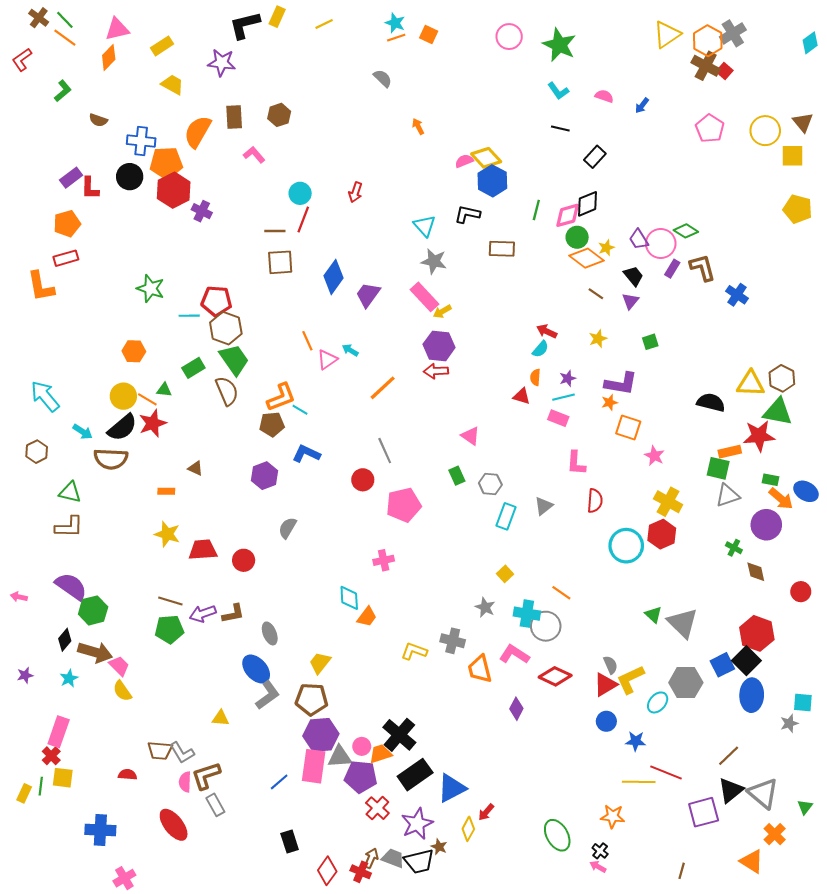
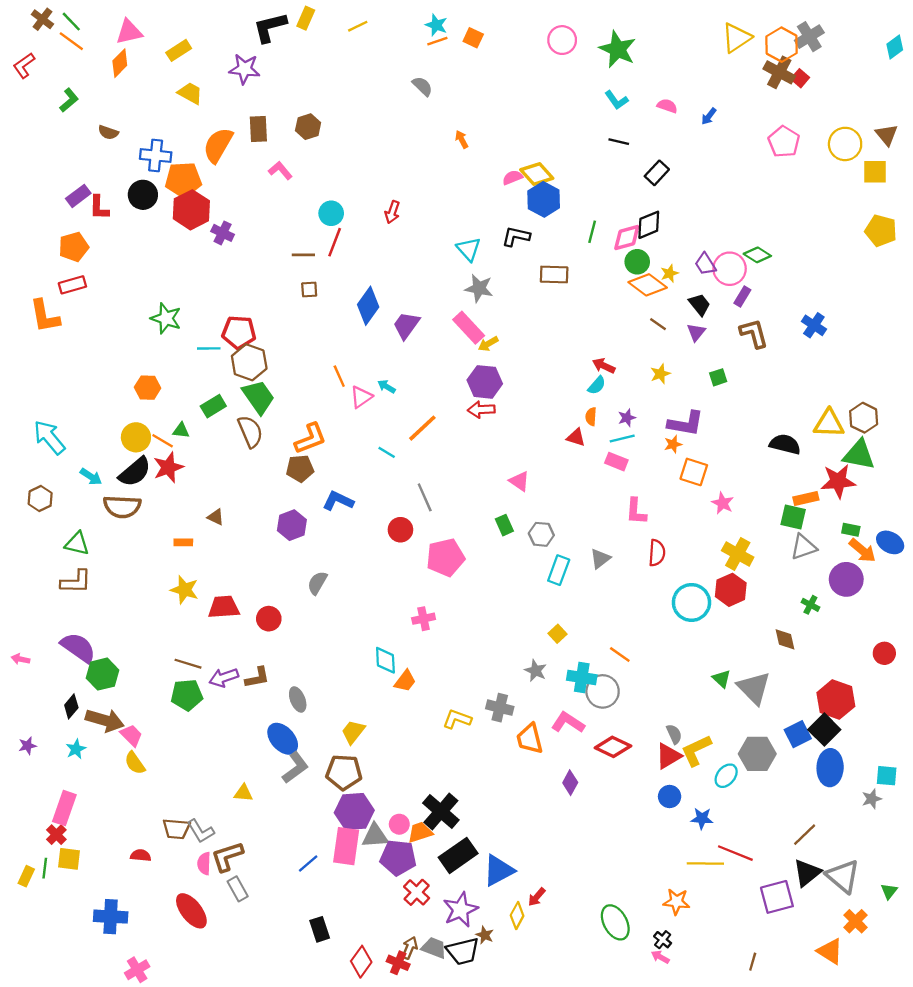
brown square: (280, 262) -> (309, 289), size x0.6
brown L-shape: (703, 268) -> (754, 333), moved
cyan line: (300, 410) -> (387, 452), moved
brown diamond: (756, 572) -> (785, 639), moved

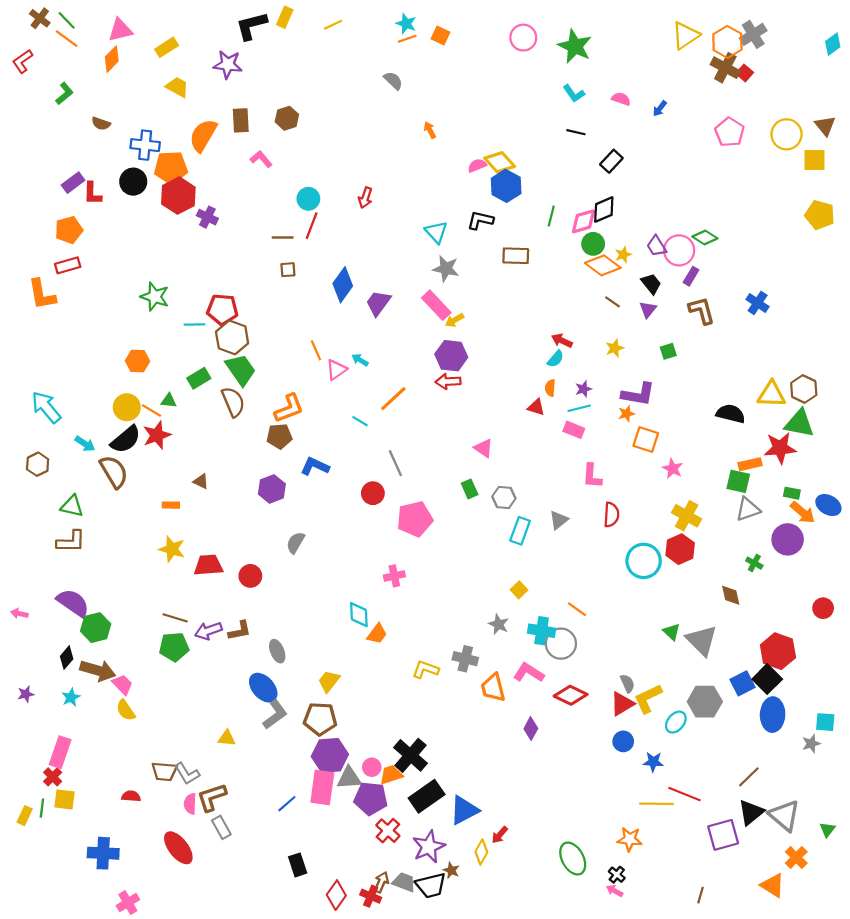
brown semicircle: (122, 507) -> (114, 472), turned -124

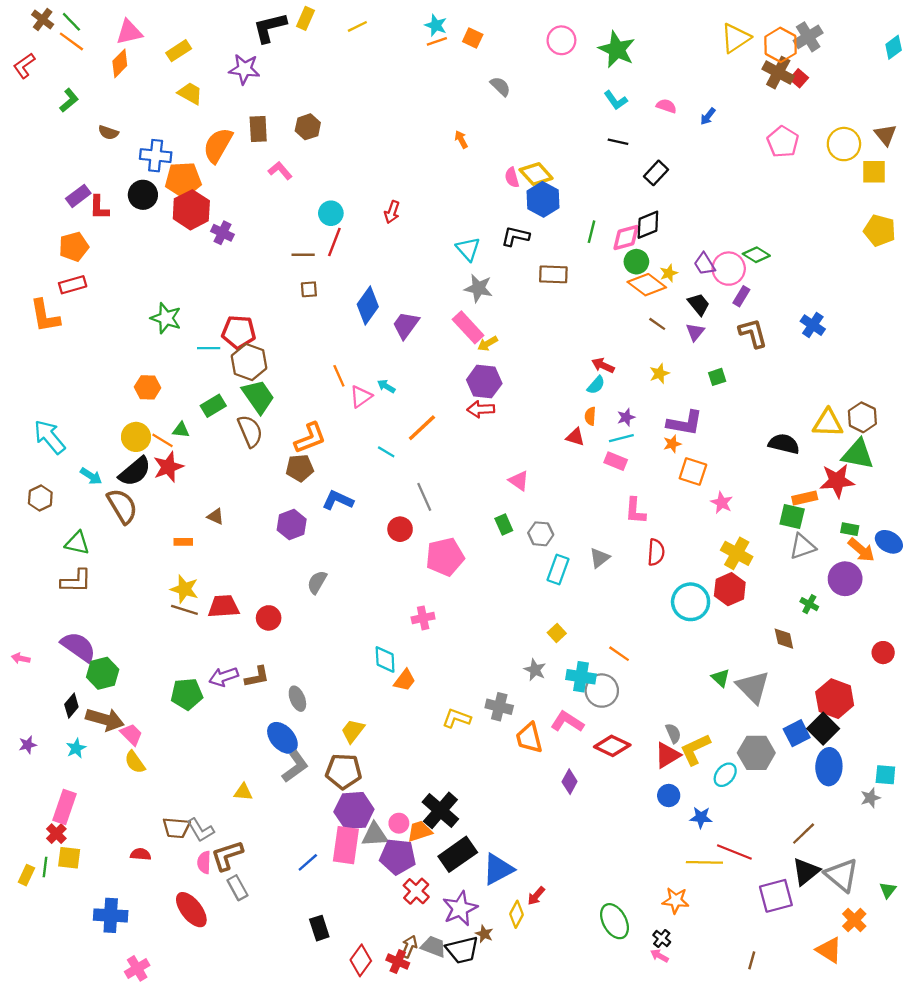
gray semicircle: (393, 81) -> (500, 86), moved
pink semicircle: (477, 165) -> (512, 177), turned -84
brown line: (175, 618) -> (184, 610), moved

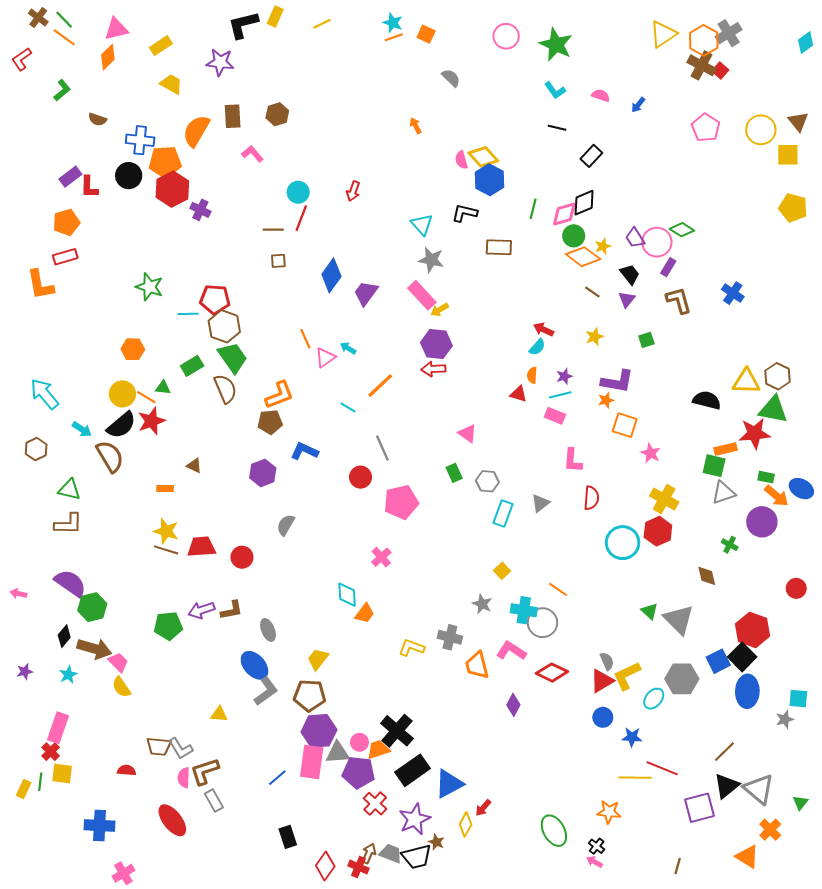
pink cross: (423, 618) -> (381, 557), turned -30

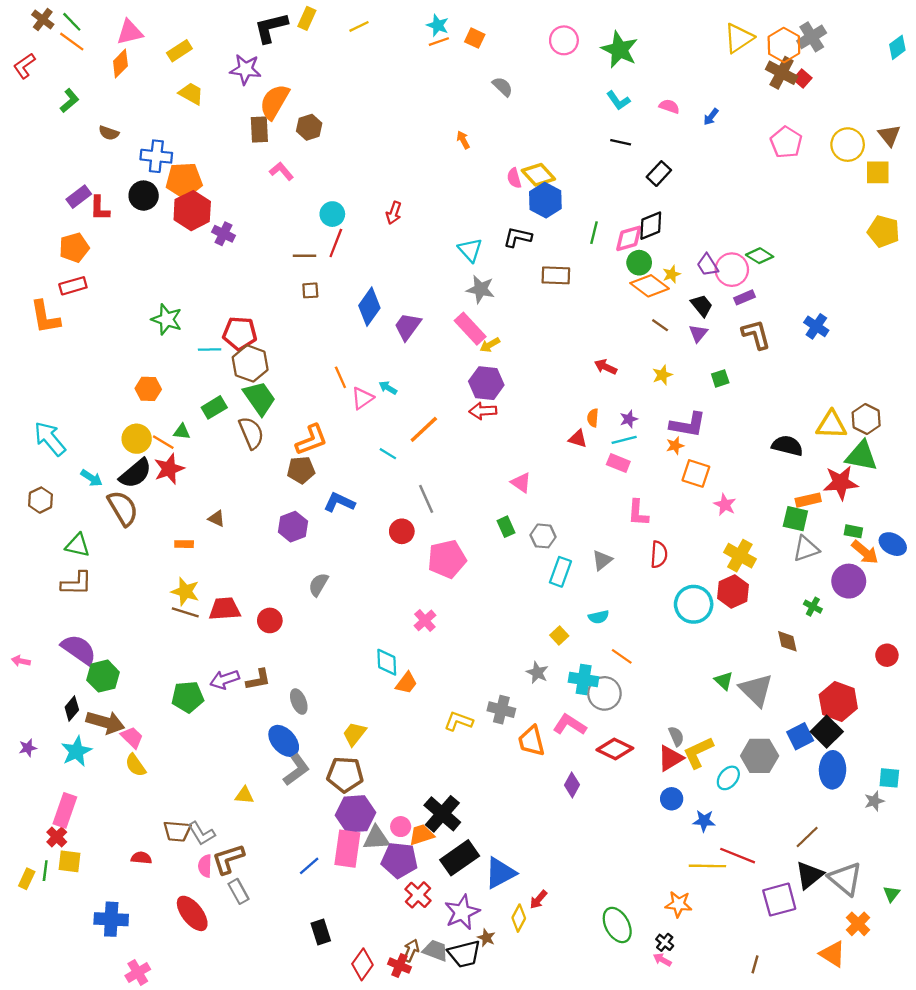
orange semicircle: (196, 131) -> (274, 102), moved
purple rectangle: (668, 267) -> (745, 297), turned 36
cyan semicircle: (537, 347) -> (599, 617), moved, turned 36
cyan star: (68, 675) -> (76, 751), size x1.5

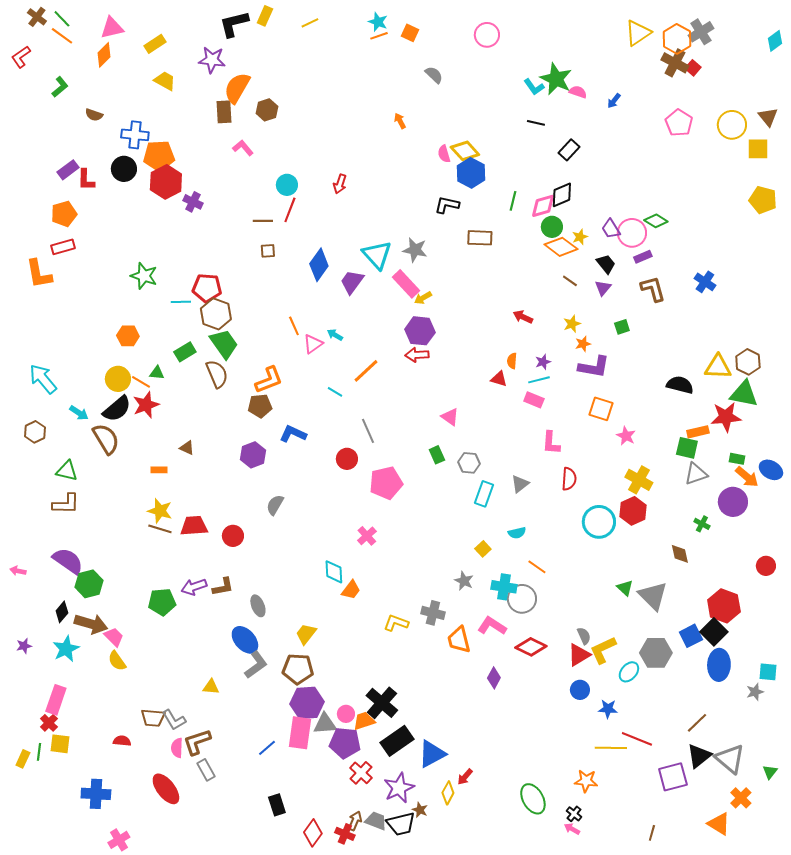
green star: (619, 50) -> (556, 79), moved
cyan triangle: (470, 250) -> (377, 255), moved, size x1.4
orange star: (675, 446) -> (583, 344), moved

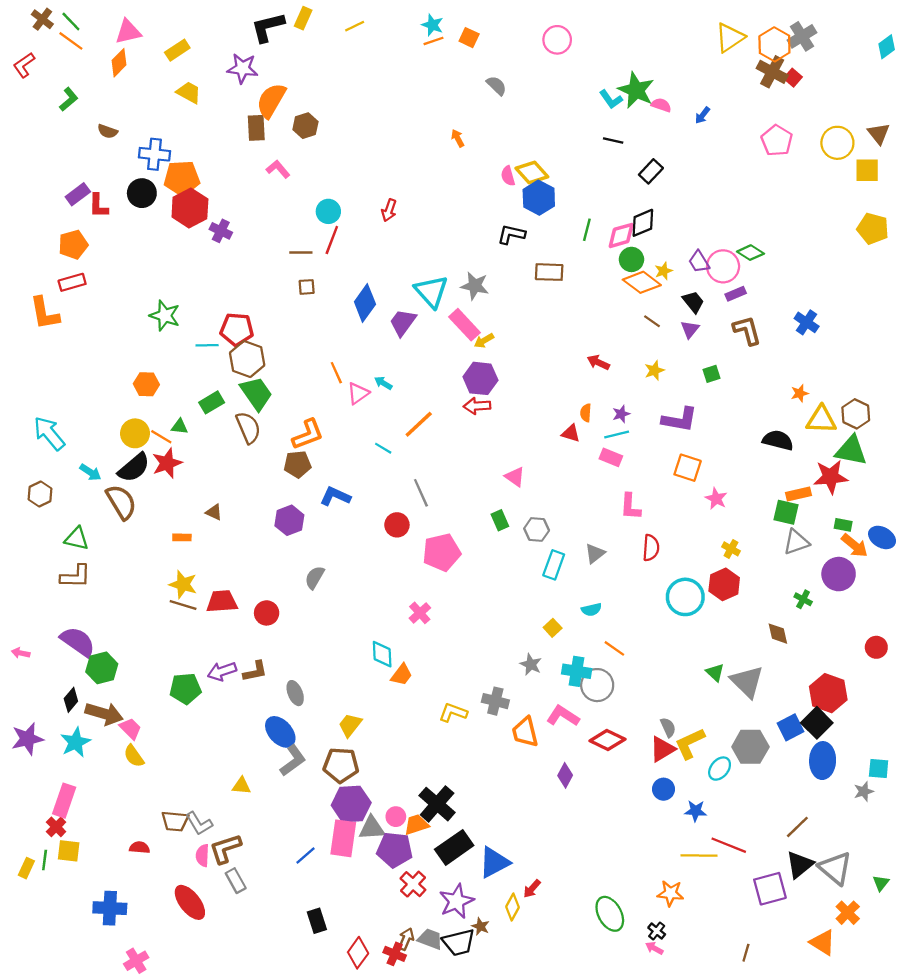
orange star: (583, 344) -> (800, 393), moved
yellow cross: (639, 480) -> (731, 549), size x0.6
purple star: (24, 646) -> (27, 739), size x1.8

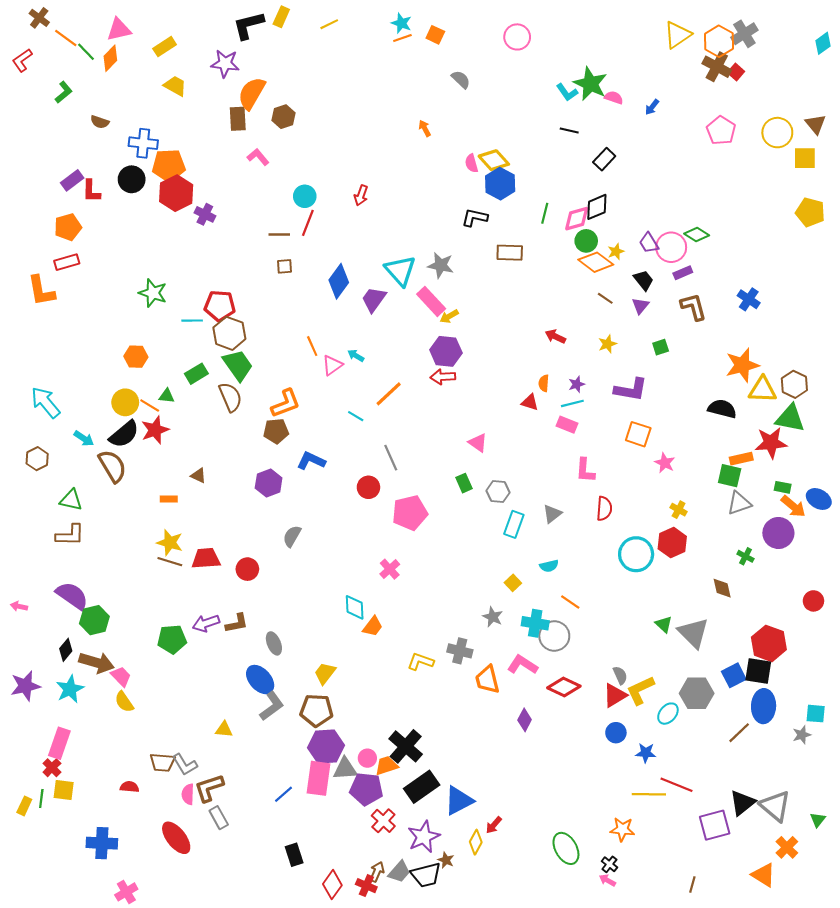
green line: (71, 22) -> (86, 52), moved
orange star: (800, 393) -> (742, 365), size x2.0
black square: (817, 723) -> (758, 671), turned -36
brown line: (797, 827) -> (739, 733), moved
gray trapezoid: (430, 939) -> (399, 872), turned 110

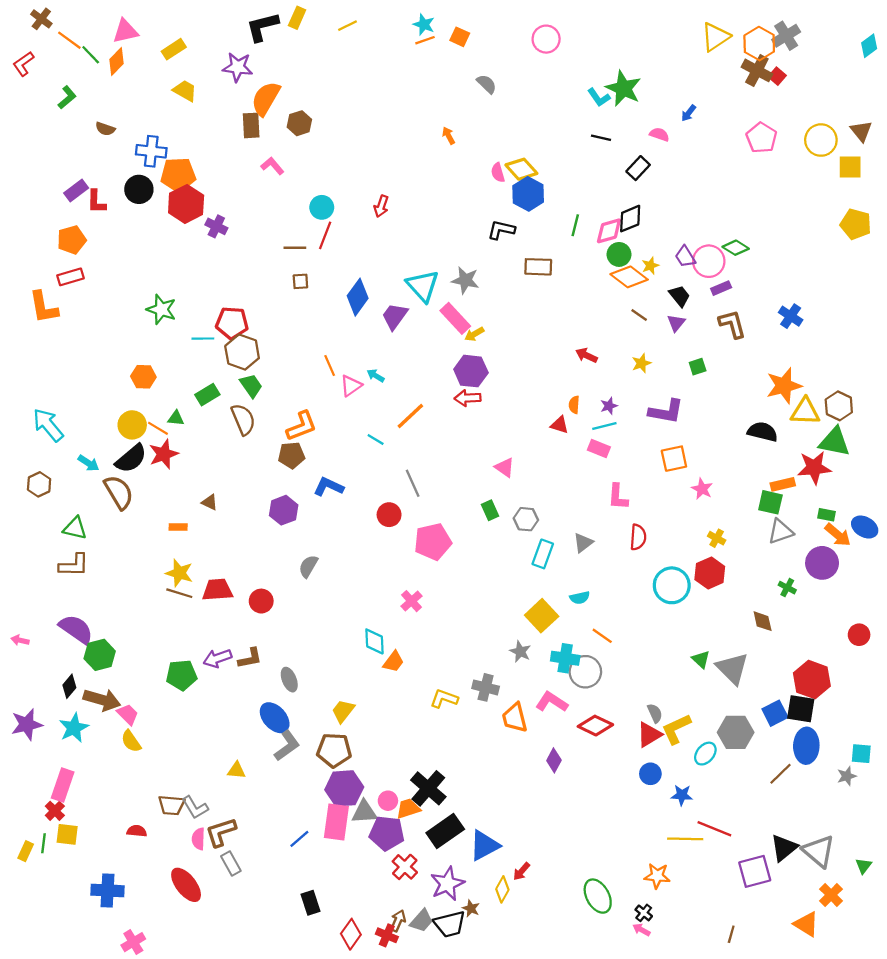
pink semicircle: (614, 98) -> (659, 134), moved
green trapezoid: (238, 365) -> (251, 386), size x0.7
orange square: (638, 434) -> (674, 459), turned -30
yellow square: (513, 583) -> (542, 616), size x1.8

